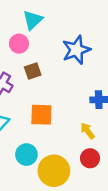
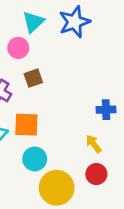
blue star: (76, 50) -> (74, 22), moved
orange square: (41, 115) -> (26, 125), moved
cyan circle: (26, 155) -> (35, 159), moved

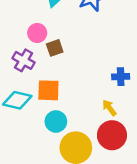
pink circle: (18, 48) -> (37, 33), moved
red circle: (96, 174) -> (112, 135), size x1.5

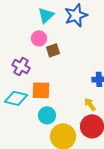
pink circle: (37, 33) -> (39, 38), moved
brown square: (55, 48) -> (53, 50), moved

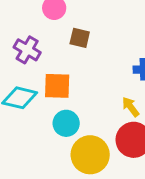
brown square: (53, 50) -> (80, 38), moved, turned 32

